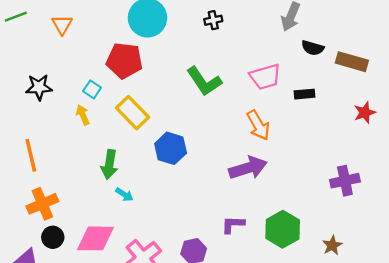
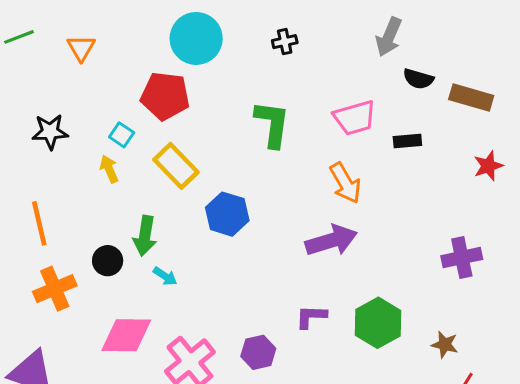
green L-shape: (204, 81) -> (272, 124), turned -138
black circle: (53, 237) -> (108, 261), moved
brown star: (332, 245) -> (445, 345), turned -30

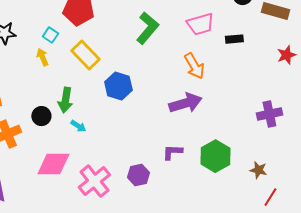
green L-shape: (272, 124) -> (147, 28), turned 32

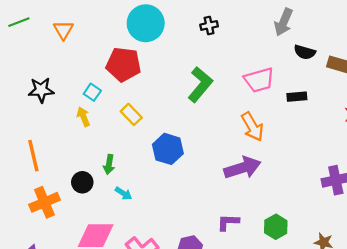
yellow rectangle: (85, 55) -> (131, 114), size x0.7
green arrow: (65, 100) -> (109, 164), size x0.7
green hexagon: (215, 156) -> (276, 227), size x0.7

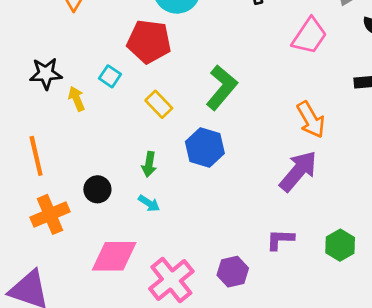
pink trapezoid: (259, 80) -> (309, 36), moved, turned -40
green L-shape: (200, 84) -> (222, 88), moved
yellow arrow: (83, 117) -> (76, 99), moved
green arrow: (109, 164) -> (149, 164), moved
purple arrow: (242, 168) -> (298, 171), turned -33

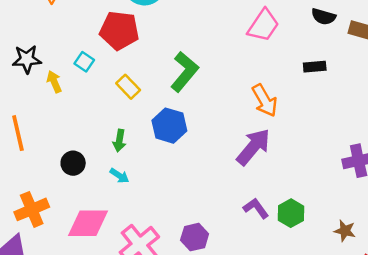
orange cross: (50, 214) -> (32, 209), moved
purple L-shape: (280, 240) -> (256, 208), moved, turned 52

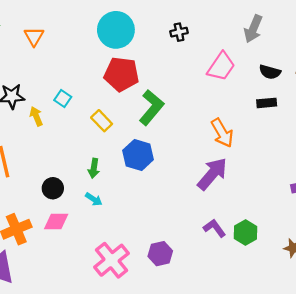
black semicircle: (323, 17) -> (270, 72), moved
red pentagon: (119, 30) -> (121, 74), moved
pink diamond: (88, 223) -> (56, 221), moved, size x0.7

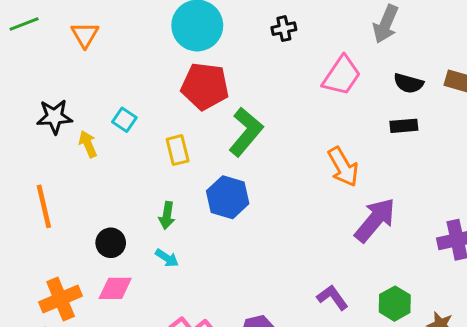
yellow rectangle: (102, 121) -> (178, 150), turned 30
purple arrow: (212, 174) -> (375, 220), moved
green hexagon: (245, 233) -> (395, 304), moved

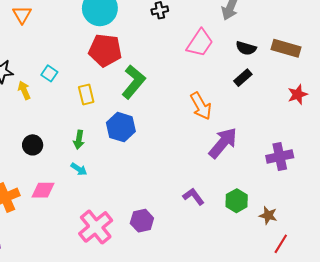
black rectangle: (404, 126) -> (243, 78), turned -36
black circle: (111, 243) -> (33, 145), moved

